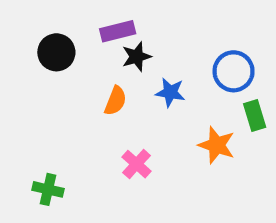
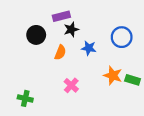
black circle: (56, 52) -> (36, 35), moved
green rectangle: (255, 116) -> (133, 80), moved, turned -56

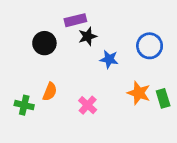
orange semicircle: (60, 52) -> (50, 92), moved
green rectangle: (133, 80) -> (163, 98), turned 56
green cross: (25, 98) -> (24, 105), moved

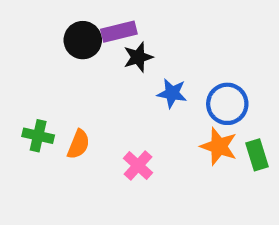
black circle: (44, 43) -> (83, 40), moved
blue circle: (150, 46) -> (227, 104), moved
green cross: (24, 105) -> (38, 136), moved

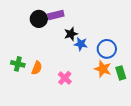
black star: (138, 57) -> (71, 34), moved

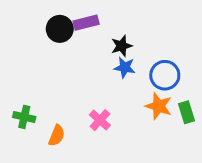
black star: (71, 34) -> (122, 46), moved
green cross: (18, 64) -> (24, 117), moved
orange semicircle: (37, 68) -> (57, 135), moved

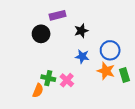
black circle: (60, 29) -> (41, 34), moved
blue star: (125, 67) -> (82, 56), moved
green cross: (24, 117) -> (48, 78), moved

